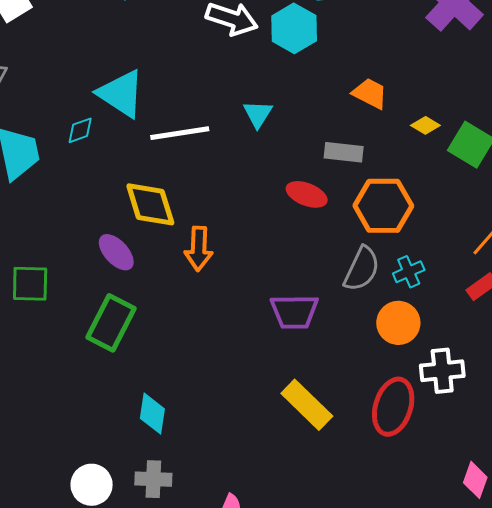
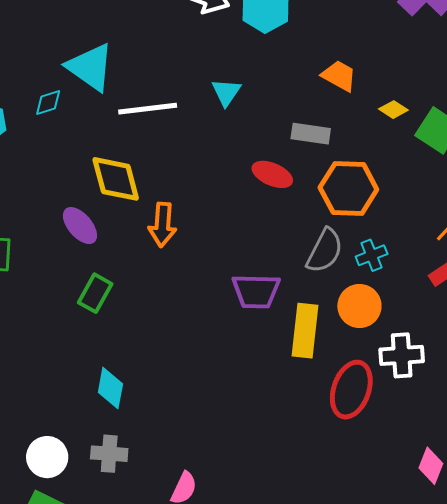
green rectangle: (111, 323) -> (95, 293), moved, size x0.7
yellow rectangle: (307, 405) -> (305, 331), moved, turned 50

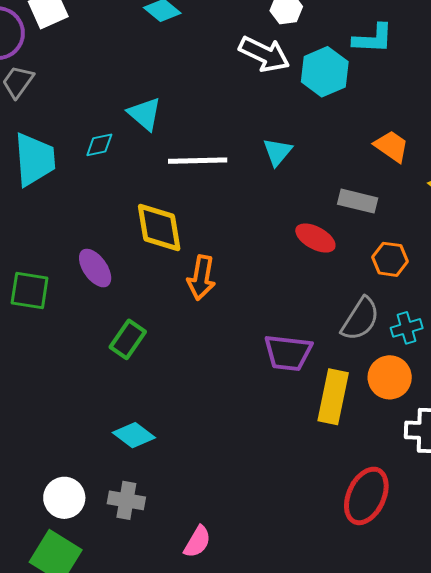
cyan triangle: (90, 67) -> (145, 114), size x0.7
orange hexagon: (348, 188) -> (390, 259), size x0.6
purple ellipse: (80, 226) -> (95, 268), moved
cyan diamond: (110, 388) -> (134, 435), turned -69
red ellipse: (351, 390) -> (366, 496), moved

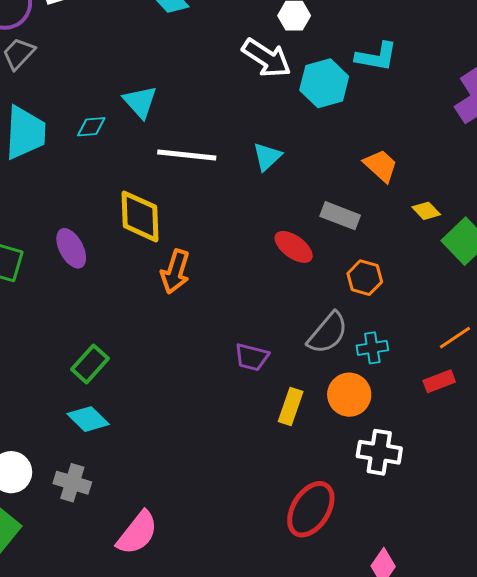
green rectangle: (128, 339) -> (90, 364), moved
purple trapezoid: (288, 353) -> (252, 357), size x0.7
yellow rectangle: (333, 397) -> (291, 406), size x0.7
pink semicircle: (197, 542) -> (137, 533), size x1.4

